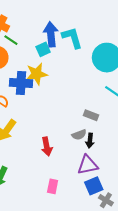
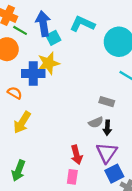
blue arrow: (51, 34) -> (43, 24), moved
cyan L-shape: (72, 38) -> (82, 24), turned -45
red arrow: (47, 146) -> (77, 155), moved
purple triangle: (88, 165) -> (107, 153), turned -40

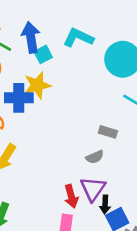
black arrow: (107, 128) -> (105, 205), moved
purple triangle: (107, 153) -> (93, 189), moved

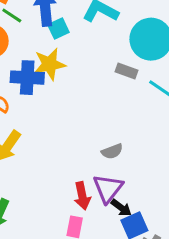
gray rectangle: (108, 132) -> (126, 71), moved
black arrow: (105, 205) -> (121, 208), turned -60

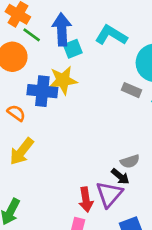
gray semicircle: (112, 151) -> (130, 161), moved
black arrow: (121, 208) -> (120, 176), moved

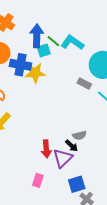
green line: (32, 35) -> (53, 41), moved
blue cross: (42, 91) -> (21, 65), moved
red arrow: (86, 200) -> (46, 149), moved

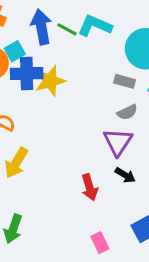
cyan square: (44, 50) -> (15, 51), moved
gray semicircle: (79, 135) -> (127, 112), moved
purple triangle: (63, 158) -> (118, 142), moved
pink rectangle: (38, 180) -> (100, 243), moved, turned -32

